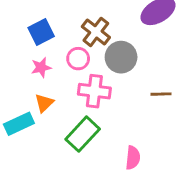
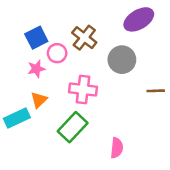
gray circle: (121, 57) -> (122, 60), moved
pink circle: (78, 59) -> (57, 53), moved
brown line: (161, 94) -> (156, 91), moved

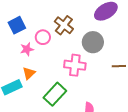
blue square: (36, 38) -> (17, 25), moved
pink cross: (83, 89) -> (75, 65), moved

